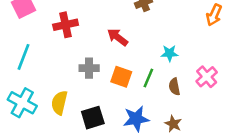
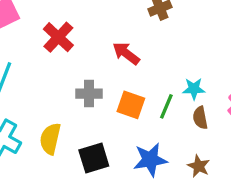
red cross: (66, 25) -> (58, 37), turned -35
cyan star: (169, 53) -> (194, 89), moved

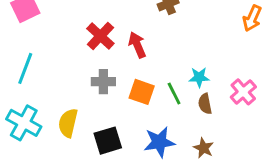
red cross: (58, 37) -> (100, 36), moved
red arrow: (126, 53) -> (137, 45), turned 30
green line: (166, 106) -> (174, 93), turned -50

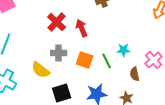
brown semicircle: (205, 104) -> (135, 74), moved
yellow semicircle: (68, 123) -> (41, 70), moved, turned -66

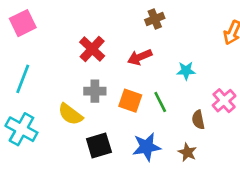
red arrow: (82, 28) -> (140, 57), moved, turned -90
cyan star: (124, 50) -> (186, 71), moved

